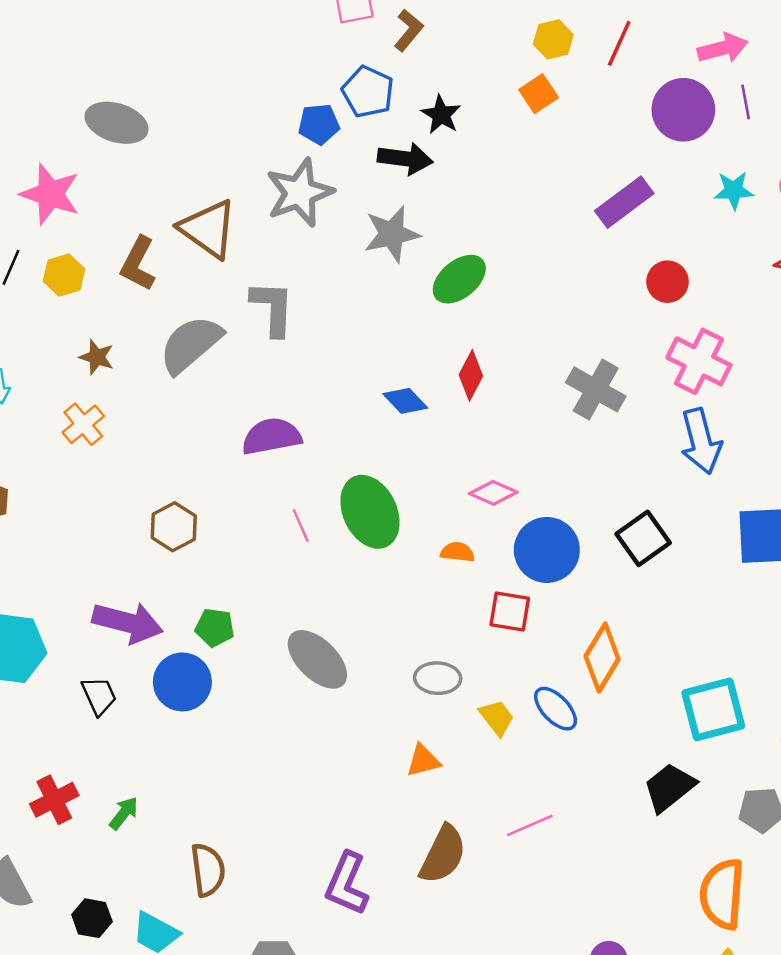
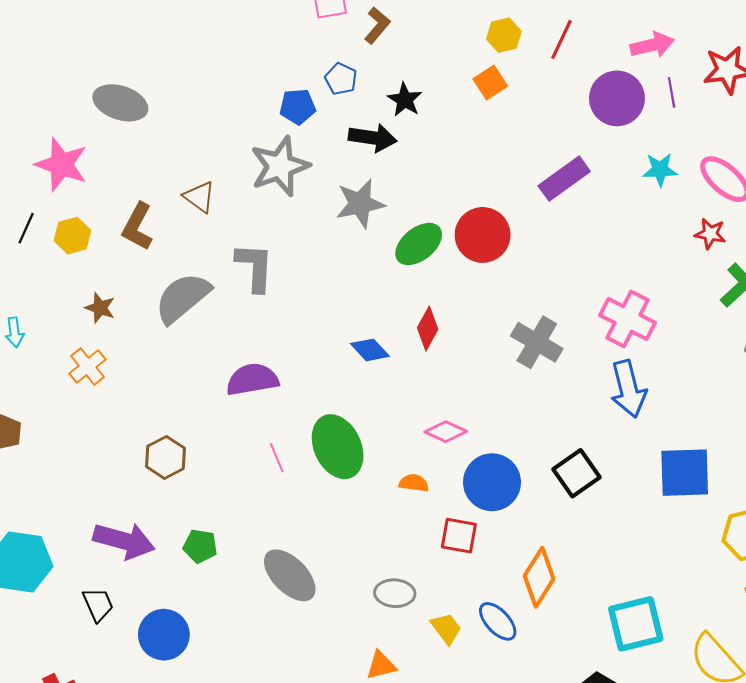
blue pentagon: (368, 92) -> (341, 79), size x0.7
brown triangle: (208, 229) -> (199, 197), size x0.6
red circle: (668, 282) -> (483, 235), moved, size x1.5
blue circle: (182, 682) -> (164, 635), moved

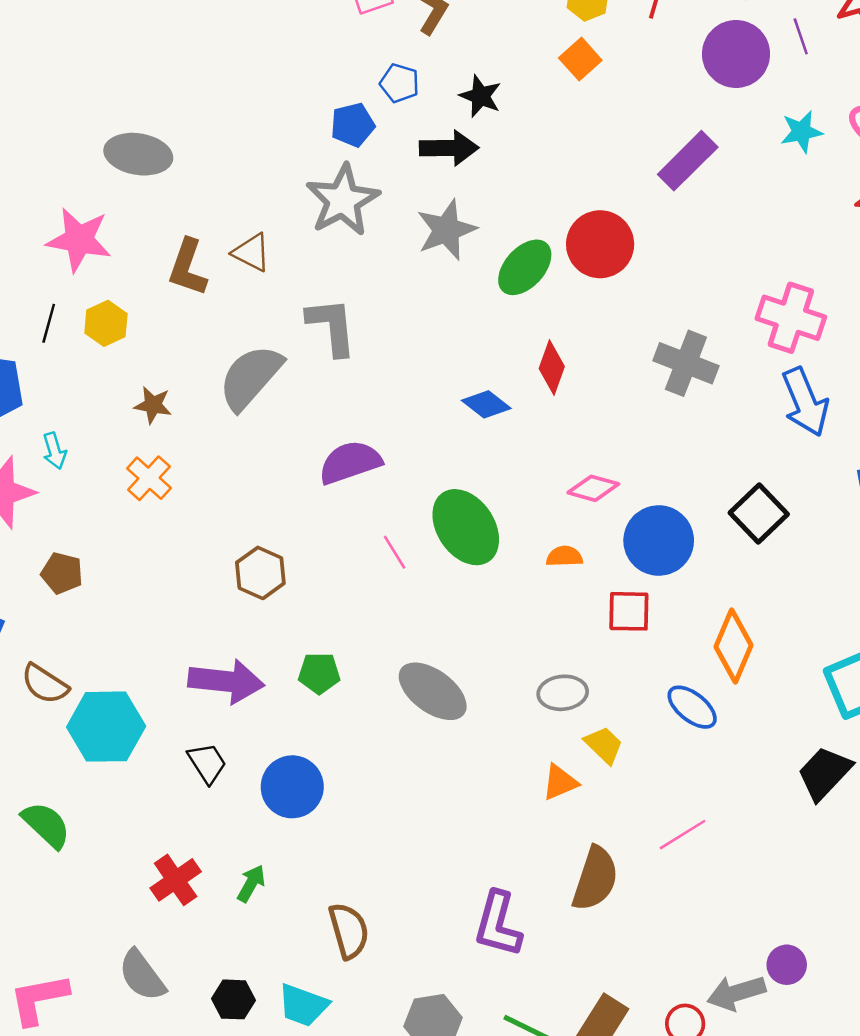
brown L-shape: (137, 227) -> (188, 267), moved
yellow trapezoid: (446, 628) -> (604, 745), moved

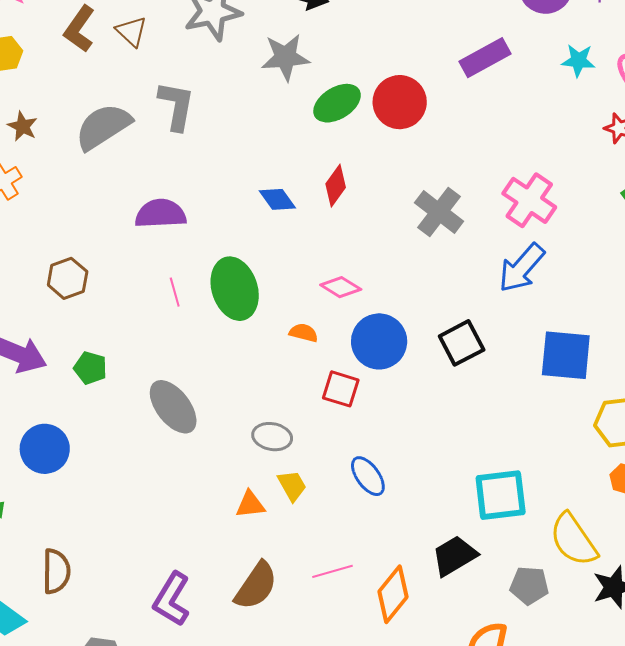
blue arrow: (805, 402) -> (522, 268), turned 48
orange diamond: (734, 646) -> (393, 594), moved

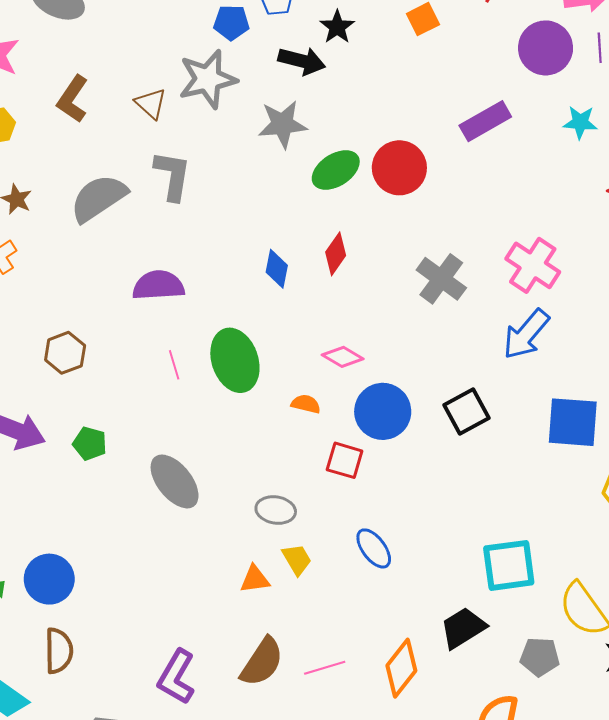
brown triangle: (131, 31) -> (151, 104), moved
blue diamond: (277, 199) -> (277, 269), turned 48
blue circle: (45, 449) -> (49, 579), moved
pink line: (332, 571) -> (325, 668), moved

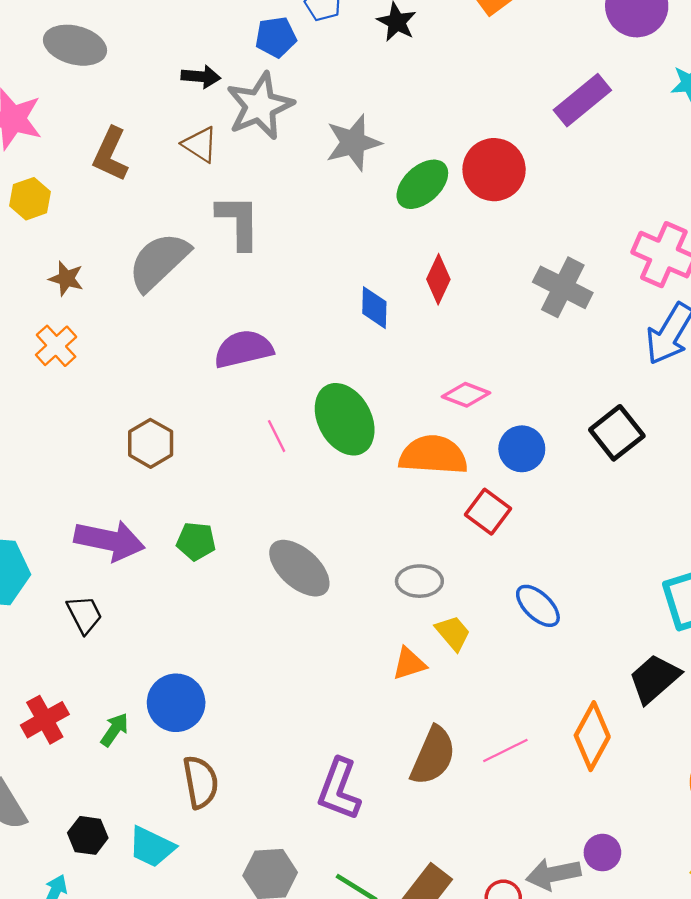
black arrow: (302, 61) -> (201, 77), moved, size x0.7
orange semicircle: (306, 404) -> (433, 455), size x2.0
blue circle: (383, 411) -> (522, 449), size x0.7
red square: (345, 460) -> (488, 512), turned 30

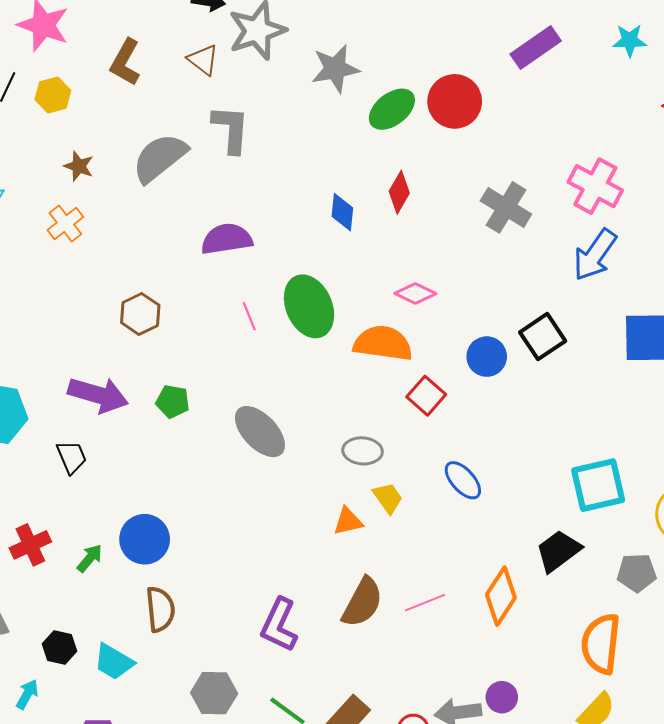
blue circle: (522, 449) -> (487, 357), moved

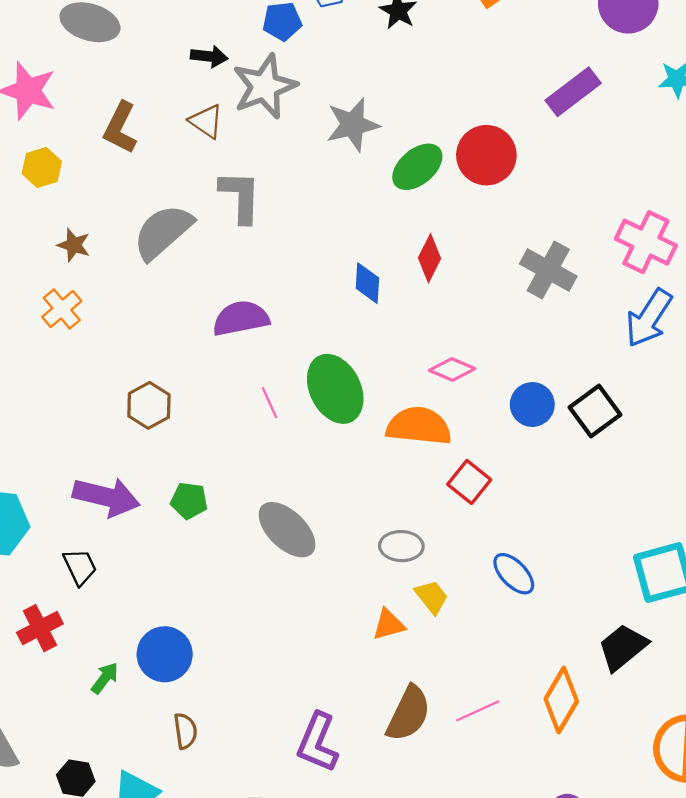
blue circle: (487, 357) -> (532, 405), moved
red cross: (30, 545) -> (40, 628), moved
brown semicircle: (160, 609) -> (185, 731), size x0.7

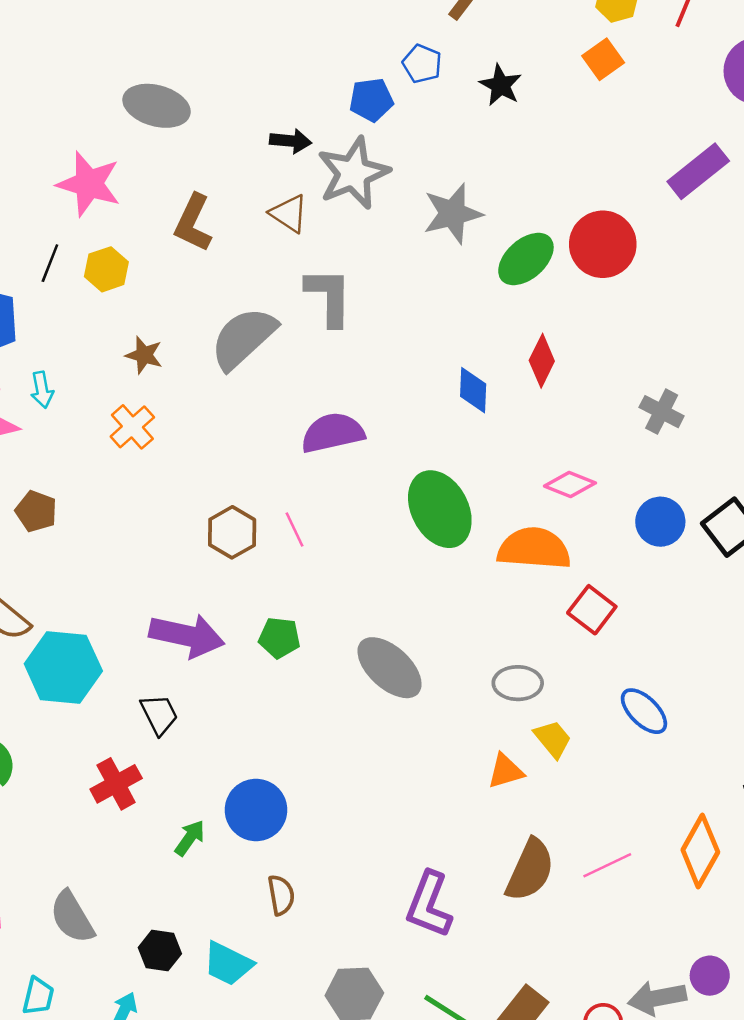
gray cross: (548, 270) -> (662, 412), moved, size x0.7
pink line: (270, 403) -> (294, 529), moved

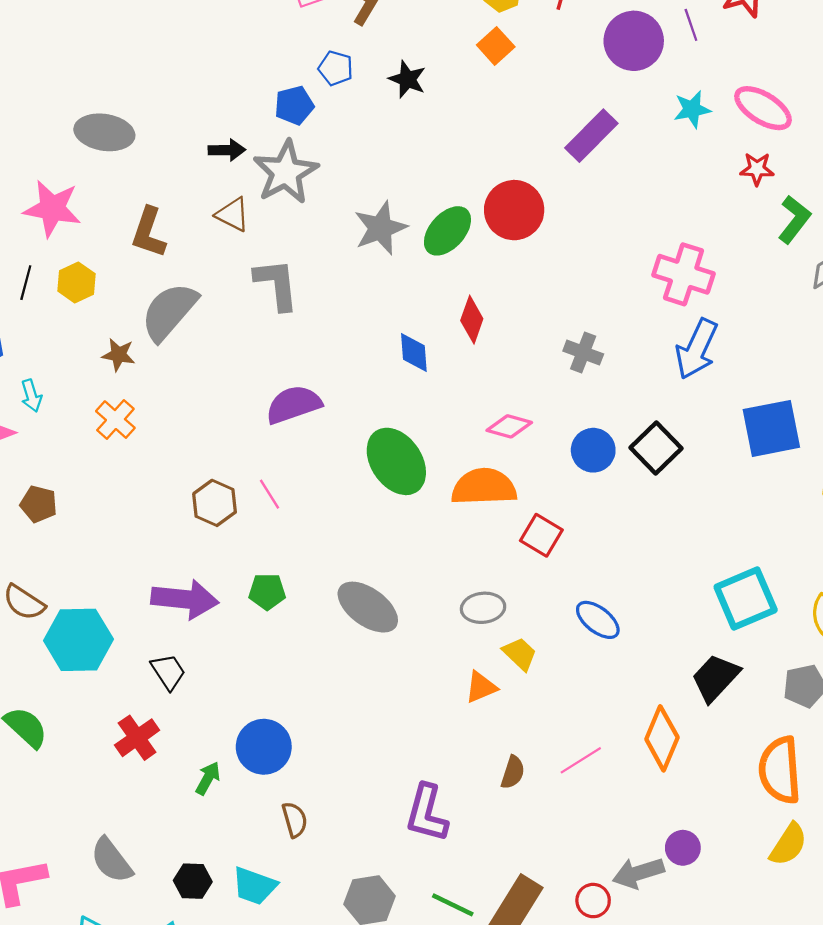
gray star: (453, 214) -> (380, 228), moved
gray semicircle: (243, 338) -> (169, 312), moved
brown semicircle: (530, 870) -> (513, 772), size x0.6

